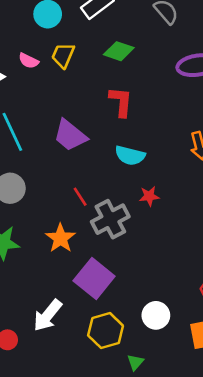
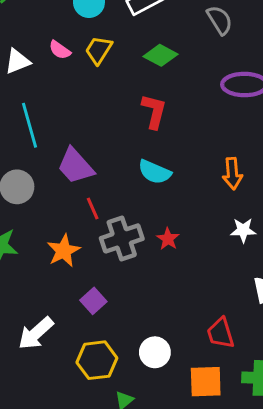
purple trapezoid: (70, 135) -> (75, 166), moved
red star: (149, 196) -> (168, 239), moved, turned 30
purple square: (94, 278) -> (93, 301), size x0.6

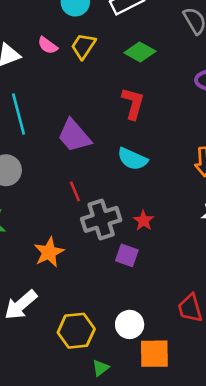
purple trapezoid: (75, 166) -> (74, 136), moved
orange star: (64, 251) -> (49, 252), moved
purple square: (93, 301) -> (127, 255), moved, turned -30
orange square: (206, 382) -> (154, 354), moved

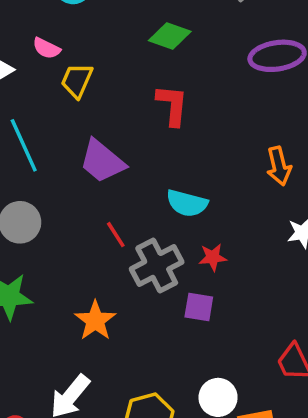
yellow trapezoid: (83, 46) -> (77, 80), moved
cyan semicircle: (132, 159) -> (187, 203), moved
red star: (144, 221) -> (213, 257), turned -30

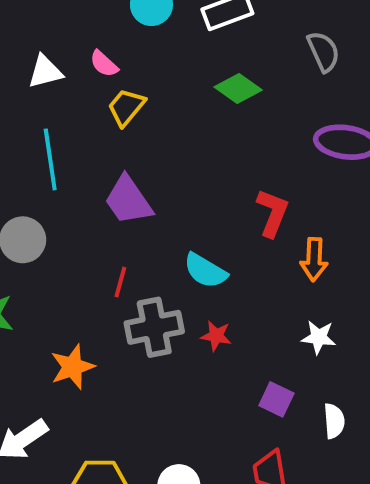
red L-shape: (172, 105) -> (272, 213), moved
red line: (116, 235) -> (120, 282), turned 32
purple square: (199, 307) -> (276, 399), moved

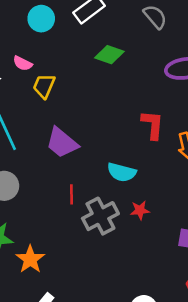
orange star: (72, 367) -> (30, 259), moved

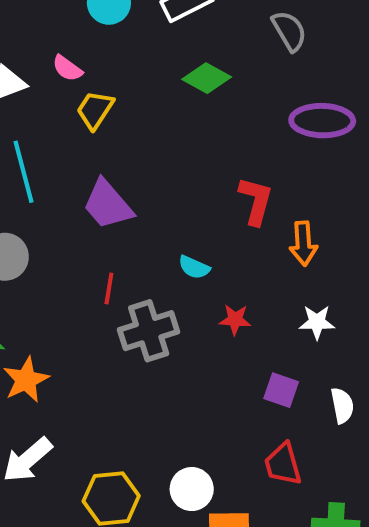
cyan semicircle: (122, 172) -> (194, 267), size x0.7
red star: (140, 210) -> (235, 320), moved

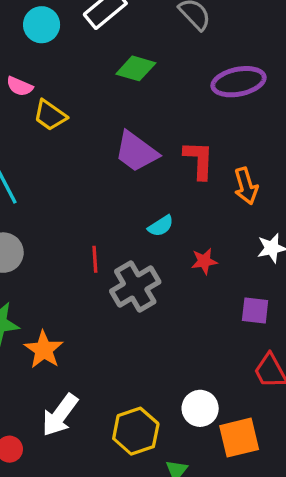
yellow trapezoid: (95, 110) -> (50, 115), turned -75
purple trapezoid: (108, 205) -> (136, 152), moved
cyan semicircle: (194, 267) -> (161, 226), turned -44

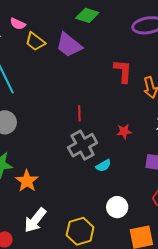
purple trapezoid: (136, 152) -> (69, 45), moved
cyan semicircle: (161, 226) -> (103, 166), moved
red line: (95, 259) -> (79, 113), moved
white circle: (200, 408) -> (117, 207), moved

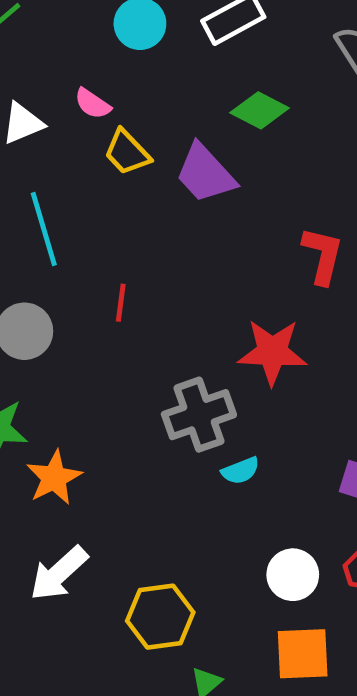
red line: (79, 113) -> (121, 303), moved
red star: (124, 131) -> (272, 352), moved, size x1.8
white circle: (117, 207) -> (293, 575), moved

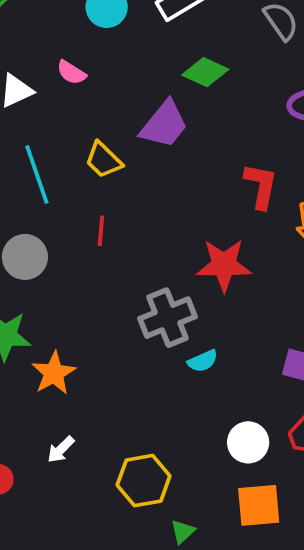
yellow trapezoid: (127, 152) -> (104, 160), moved
purple trapezoid: (205, 173) -> (164, 124), turned -96
white arrow: (59, 573) -> (61, 450), size x0.6

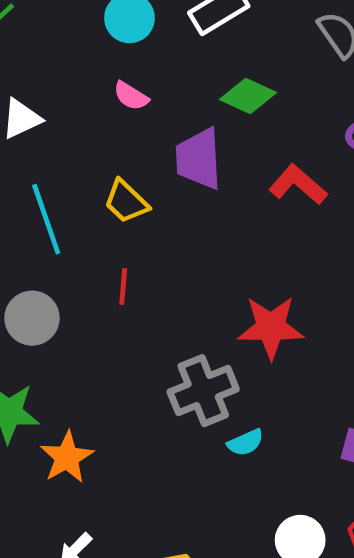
pink semicircle: (71, 73) -> (131, 96), moved
purple trapezoid: (164, 124) -> (199, 159), turned 138
red L-shape: (261, 186) -> (298, 185), moved, turned -60

